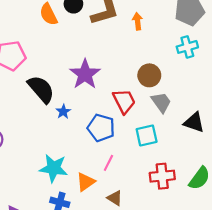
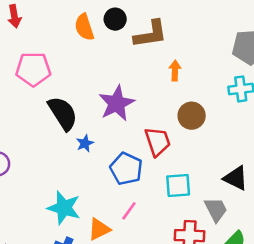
orange arrow: (138, 21) -> (175, 71), moved
gray trapezoid: (161, 102) -> (216, 209), moved

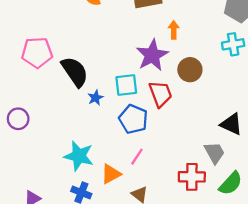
pink pentagon: (33, 69) -> (37, 53), moved
purple star: (117, 103) -> (152, 55), moved
cyan square: (178, 185) -> (126, 85), moved

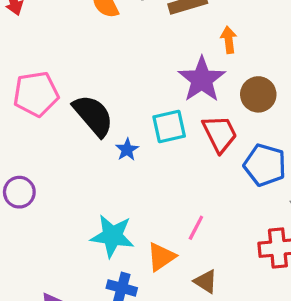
blue pentagon: (133, 119) -> (265, 165), moved

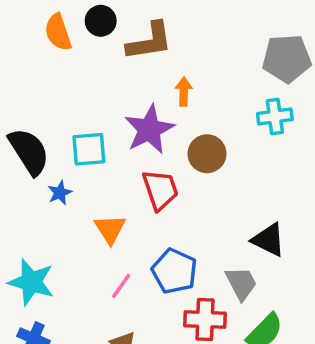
cyan square: (169, 126) -> (89, 149), moved
blue pentagon: (265, 165) -> (174, 271), moved
orange triangle: (161, 257) -> (110, 229), moved, turned -36

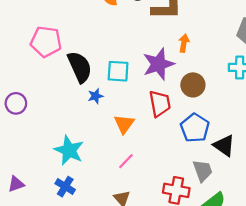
blue pentagon: (174, 271) -> (195, 128), moved

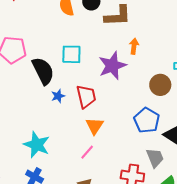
cyan square: (118, 71) -> (71, 54), moved
brown circle: (193, 85) -> (160, 85), moved
red trapezoid: (160, 104) -> (86, 97), moved
orange triangle: (124, 124) -> (95, 126), moved

